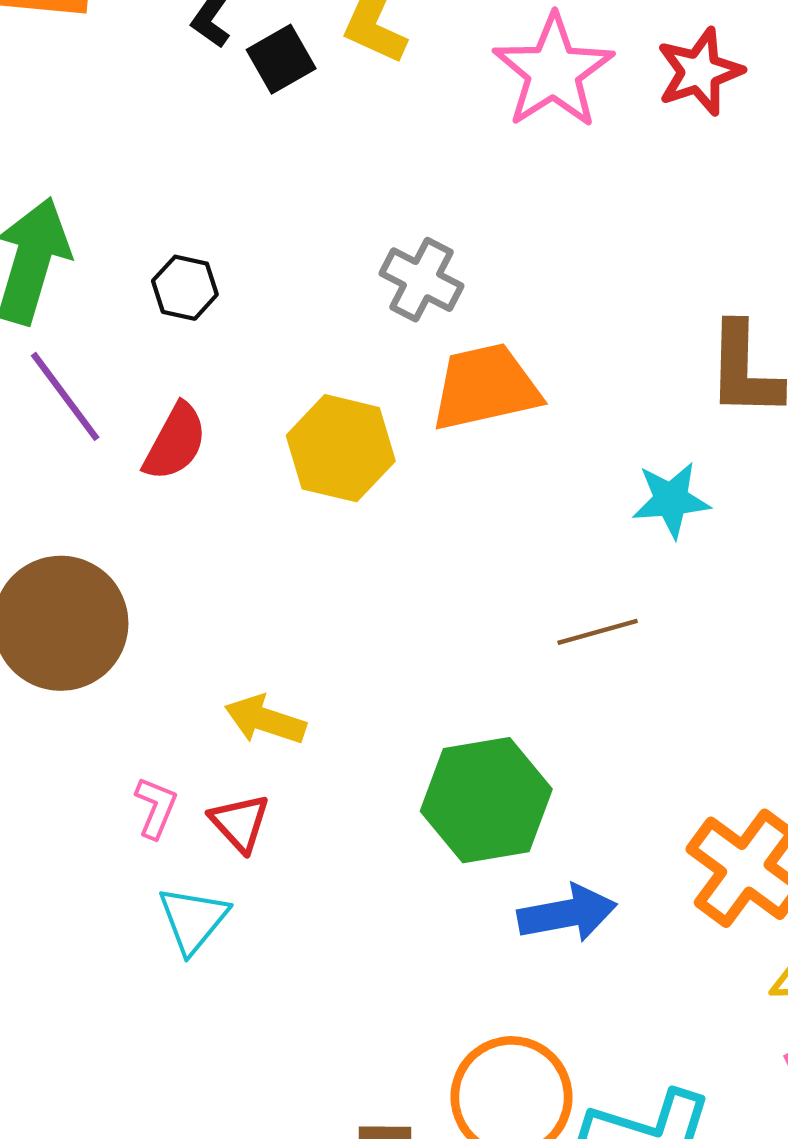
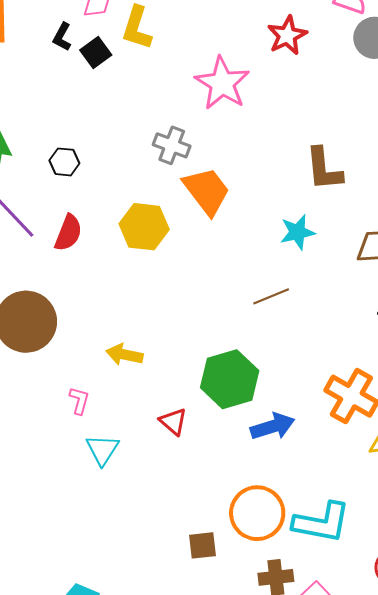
pink star: (553, 71) -> (222, 83), moved
orange trapezoid: (485, 387) -> (207, 191), turned 72
red triangle: (240, 823) -> (173, 422), moved

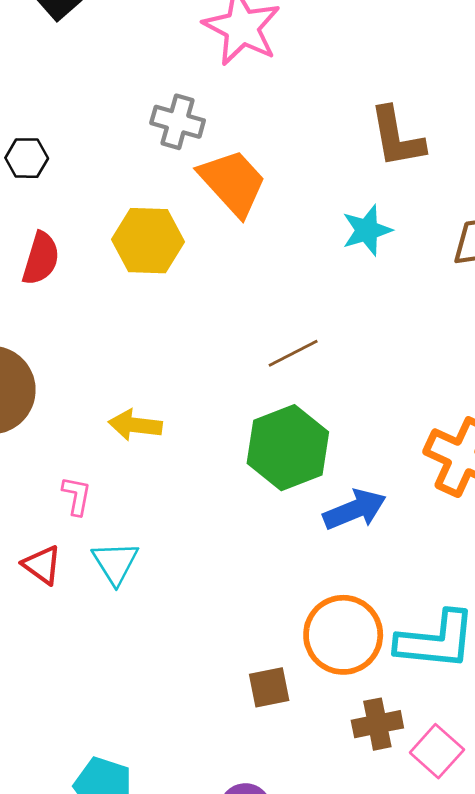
brown line: (271, 296) -> (293, 353), moved
red triangle: (173, 422) -> (42, 565), moved

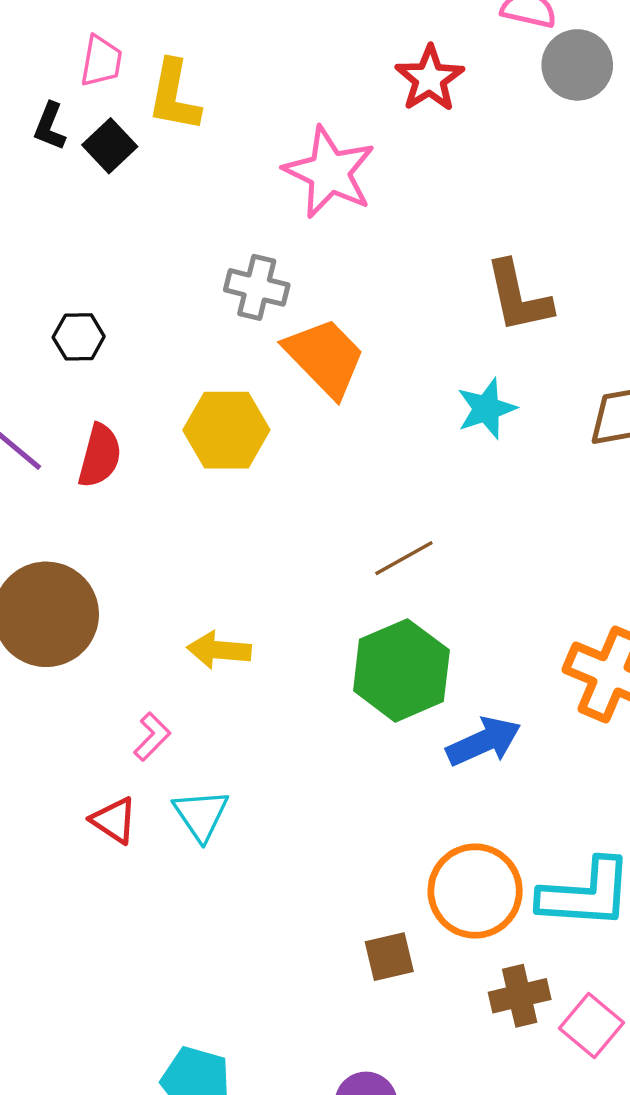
pink L-shape: (77, 496) -> (152, 737), turned 36

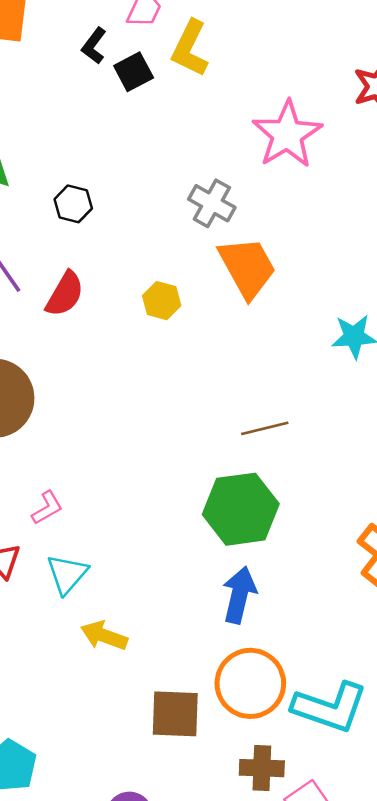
yellow hexagon: (226, 430) -> (162, 301), size x0.6
yellow arrow: (219, 650) -> (104, 636), moved
blue arrow: (484, 742) -> (239, 595), moved, turned -68
brown square: (389, 957) -> (175, 714), size x1.4

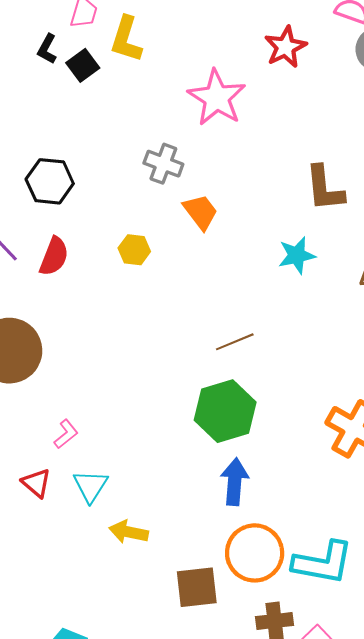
black hexagon: (73, 204) -> (50, 181), size x1.5
orange trapezoid: (247, 267) -> (200, 212), size x0.7

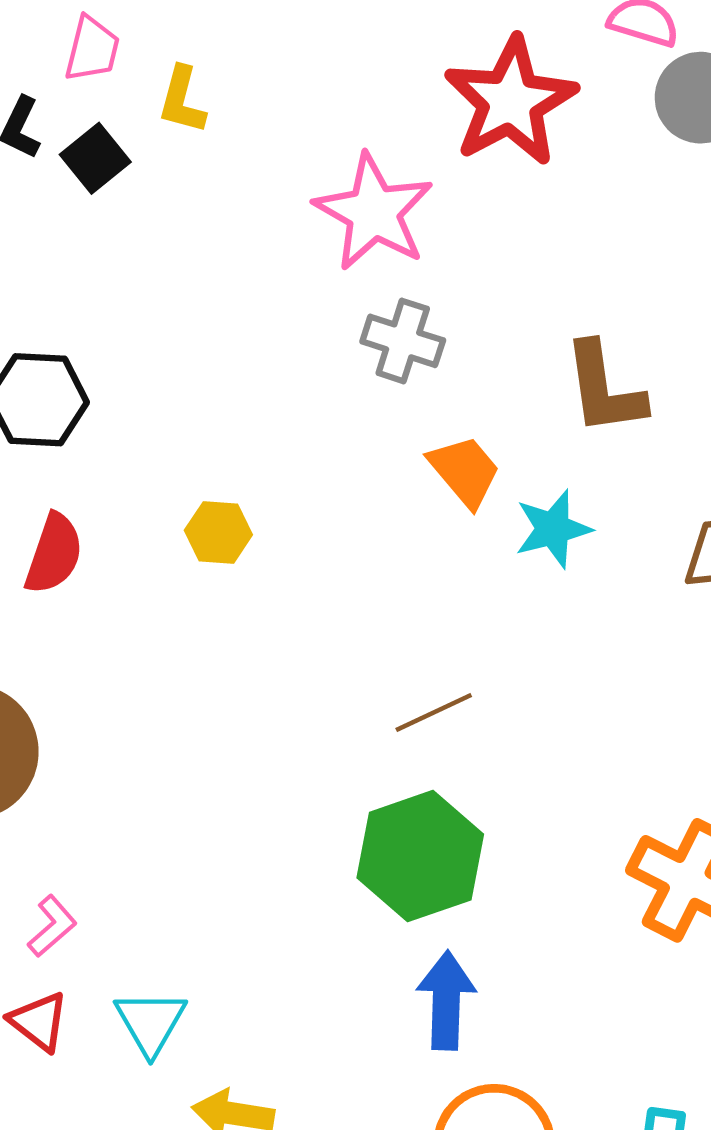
yellow L-shape: (126, 39) -> (182, 100), size x0.7
red star: (286, 47) -> (510, 101), size x1.5
gray cross: (163, 164) -> (403, 341), moved
orange trapezoid: (200, 212) -> (465, 471), moved
pink L-shape: (66, 434) -> (52, 926), moved

